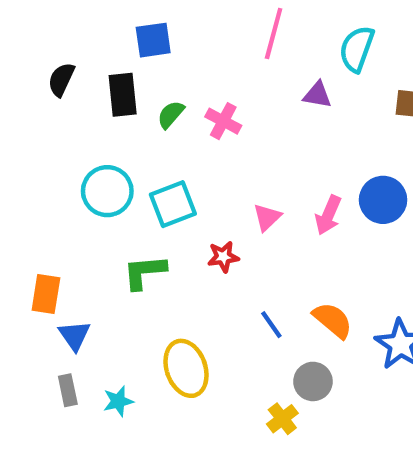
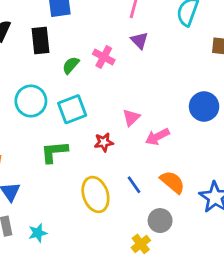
purple triangle: (317, 95) -> (139, 41), moved, turned 36
green semicircle: (171, 114) -> (71, 65), moved
pink arrow: (328, 215) -> (157, 137), moved, turned 40
yellow ellipse: (186, 368) -> (95, 194), moved

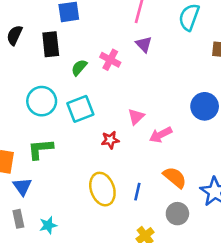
green L-shape: (54, 152) -> (40, 149), moved
blue line: (134, 185) -> (137, 192), moved, turned 48
gray circle: (160, 221) -> (177, 214), moved

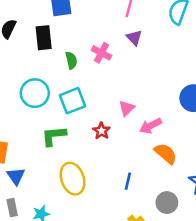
green semicircle: (79, 68) -> (71, 60), turned 126
red star: (110, 140) -> (101, 131), turned -30
green L-shape: (40, 149) -> (54, 136), moved
orange semicircle: (175, 177) -> (166, 153), moved
yellow ellipse: (102, 189) -> (73, 179), moved

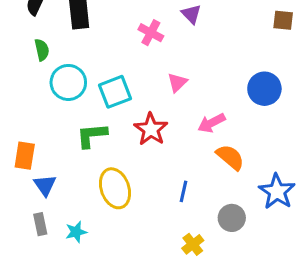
green semicircle: (71, 60) -> (42, 50), moved
pink triangle: (127, 108) -> (177, 82), moved
red star: (101, 131) -> (151, 129), size x1.5

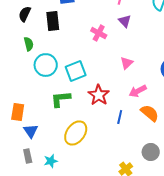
pink triangle: (177, 82) -> (127, 63), moved
yellow ellipse: (115, 188) -> (76, 133), turned 55
blue line: (183, 191) -> (120, 117), moved

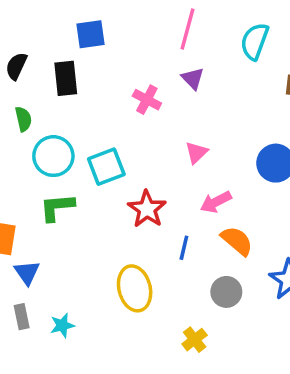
green L-shape: (61, 99) -> (57, 207), moved
yellow ellipse: (76, 133) -> (135, 288), moved, turned -50
gray circle: (151, 152) -> (226, 292), moved

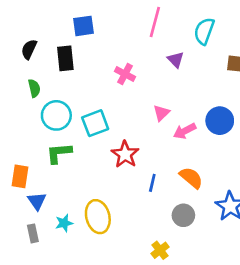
purple triangle: (193, 78) -> (176, 60), moved
pink arrow: (216, 202) -> (185, 131), moved
yellow ellipse: (135, 288) -> (98, 217), moved
cyan star: (62, 325) -> (64, 223), moved

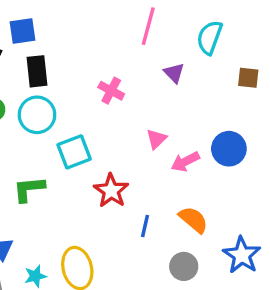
blue square: (84, 26) -> (22, 31), moved
cyan circle: (56, 115) -> (37, 115), moved

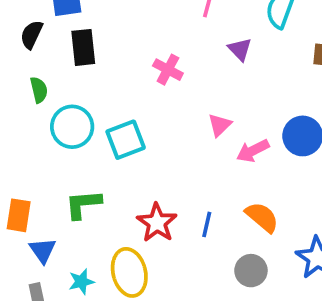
cyan circle: (37, 115) -> (72, 127), moved
green L-shape: (29, 189) -> (83, 204), moved
red star: (111, 191) -> (157, 223), moved

